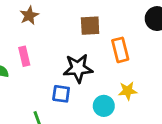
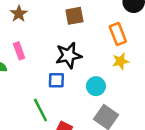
orange rectangle: (120, 50) -> (118, 34), moved
yellow star: (128, 91) -> (120, 61), moved

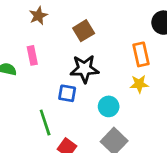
brown square: (74, 16) -> (84, 31), moved, turned -30

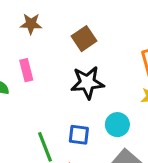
brown star: (38, 16) -> (31, 24), turned 30
blue square: (67, 93) -> (79, 135), moved

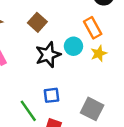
cyan circle: (117, 125) -> (73, 46), moved

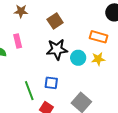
orange rectangle: (93, 28) -> (99, 37), turned -60
cyan circle: (73, 46) -> (78, 58), moved

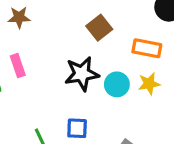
brown square: (55, 21) -> (99, 28), moved

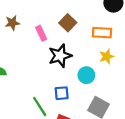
pink rectangle: (18, 66) -> (41, 33), moved
cyan circle: (117, 84) -> (86, 75), moved

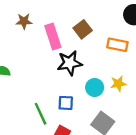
pink rectangle: (41, 33) -> (53, 36), size x1.5
yellow star: (107, 56) -> (118, 84), moved

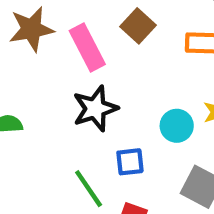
brown star: (24, 21) -> (31, 29), size x1.5
black star: (70, 63) -> (95, 109), moved

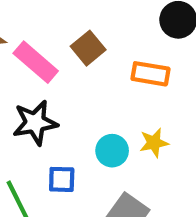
pink rectangle: (87, 47) -> (36, 62), turned -30

